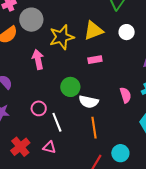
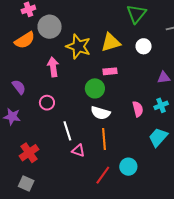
yellow star: (62, 37) -> (78, 46), turned 30
green circle: (70, 87) -> (95, 88), moved
pink circle: (39, 108) -> (47, 103), moved
pink triangle: (49, 147) -> (78, 151), moved

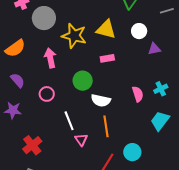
orange semicircle: (25, 40) -> (15, 48), moved
yellow triangle: (111, 42) -> (106, 29), turned 35
purple triangle: (164, 78) -> (154, 49), moved
green circle: (95, 88) -> (83, 81), moved
pink triangle: (78, 151) -> (81, 140), turned 40

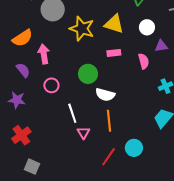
pink arrow: (50, 58) -> (44, 54), moved
pink semicircle: (138, 94) -> (144, 61), moved
red cross: (32, 145) -> (21, 135), moved

